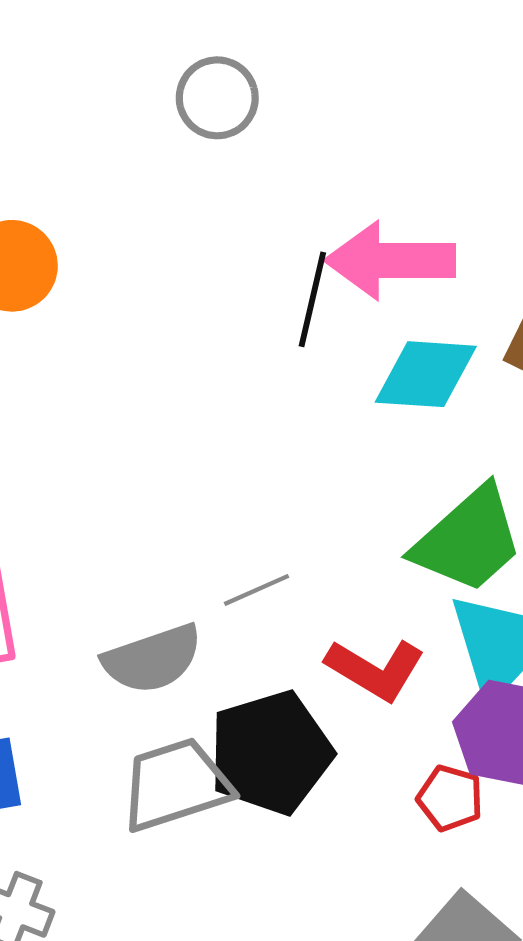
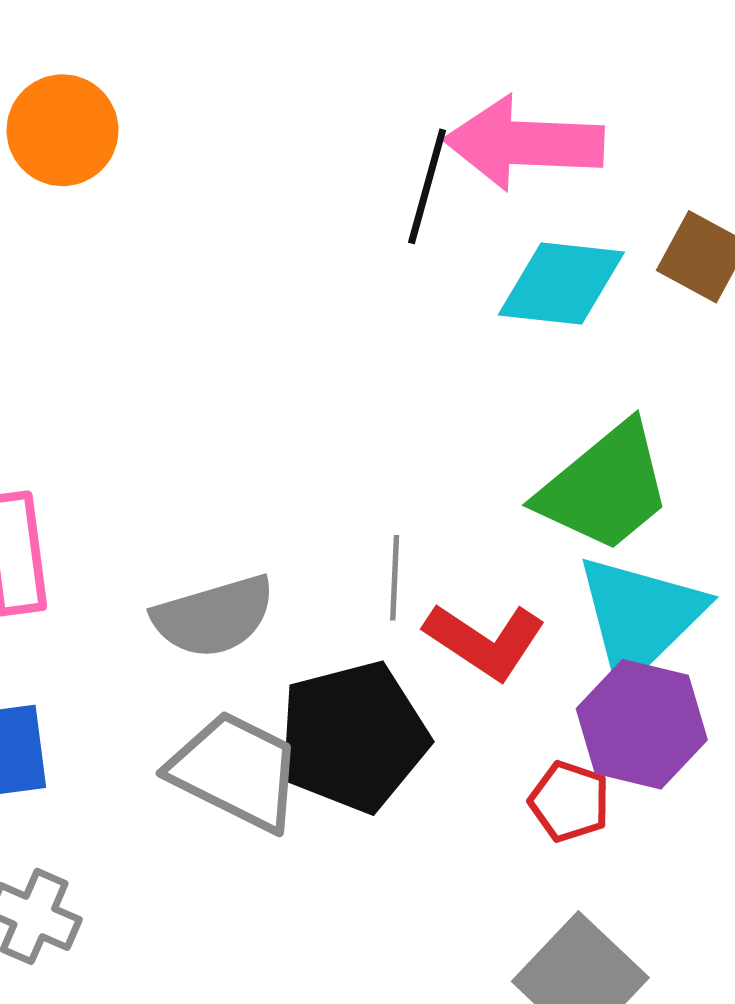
gray line: (256, 590) -> (395, 578), moved, turned -66
gray trapezoid: (176, 785) -> (236, 771), turned 42

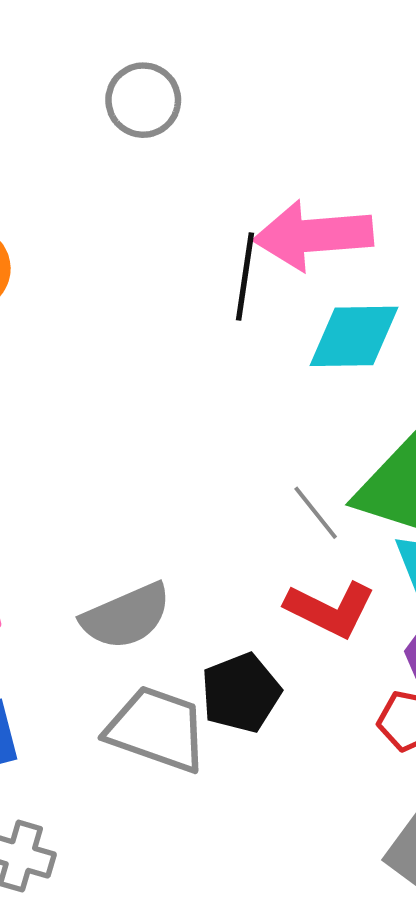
gray line: (395, 578) -> (316, 513), moved, turned -34
black pentagon: (353, 737) -> (241, 693), size x0.7

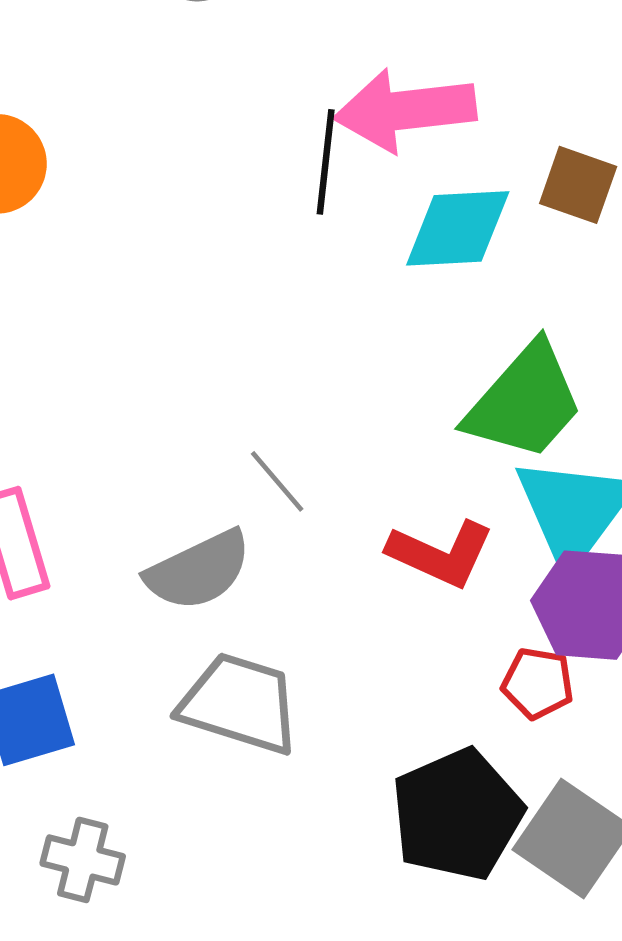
gray line: (316, 513) -> (277, 481), moved
black pentagon: (241, 693) -> (457, 815), moved, size x1.4

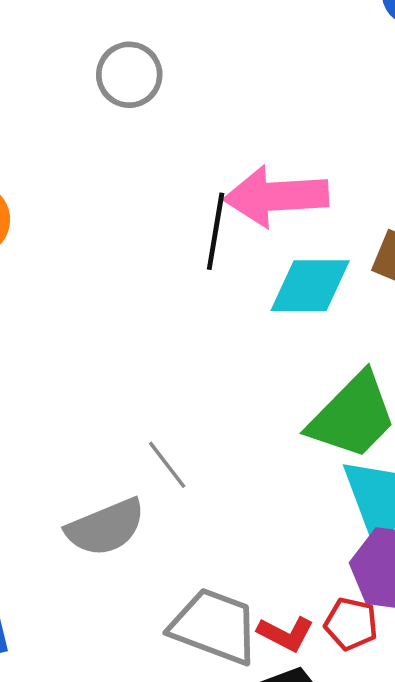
red L-shape: (441, 554) -> (286, 634), moved, size x0.7
gray trapezoid: (240, 704) -> (214, 626), moved

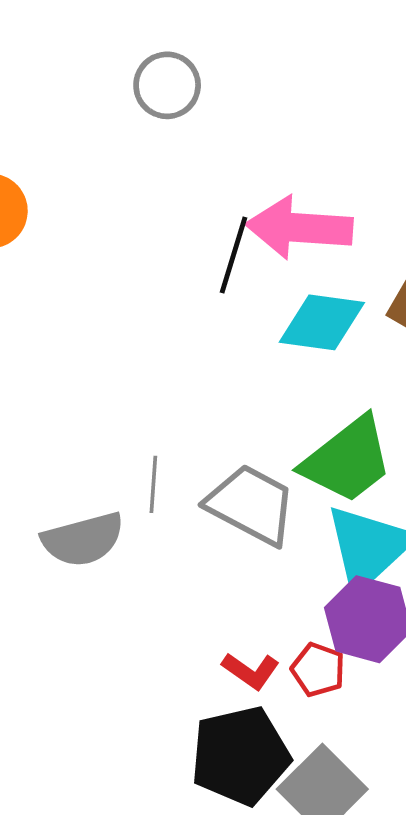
gray line: (167, 465) -> (153, 484), turned 34
gray trapezoid: (214, 626) -> (251, 505), moved

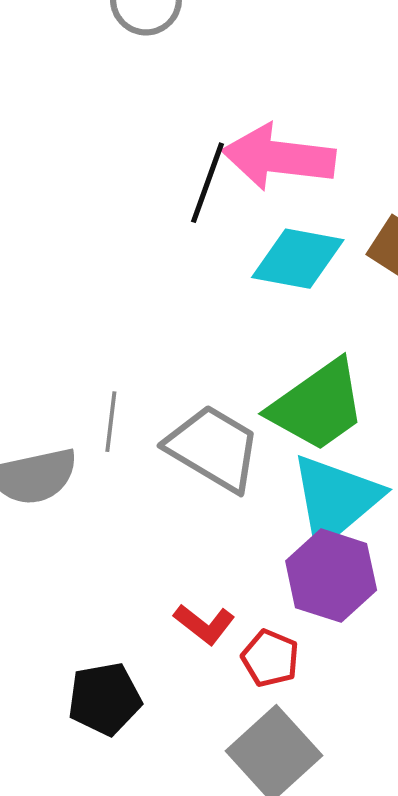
red pentagon: (318, 670) -> (270, 658), moved
black pentagon: (240, 756) -> (105, 699), moved, size x0.7

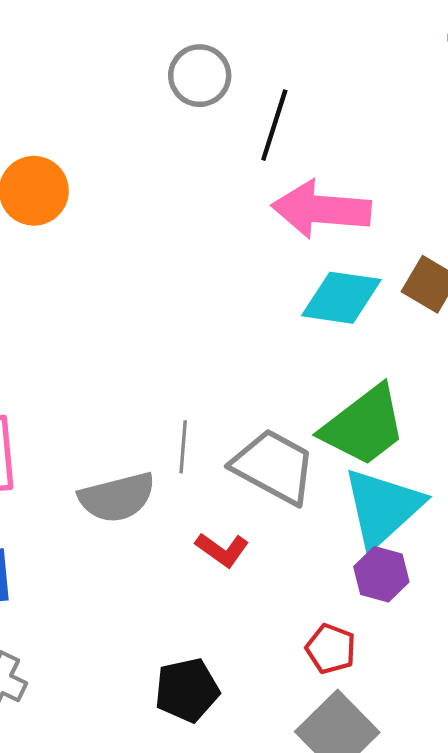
black line: (208, 183) -> (274, 125), moved
purple hexagon: (331, 576) -> (381, 574), size x0.7
red L-shape: (204, 624) -> (222, 550), moved

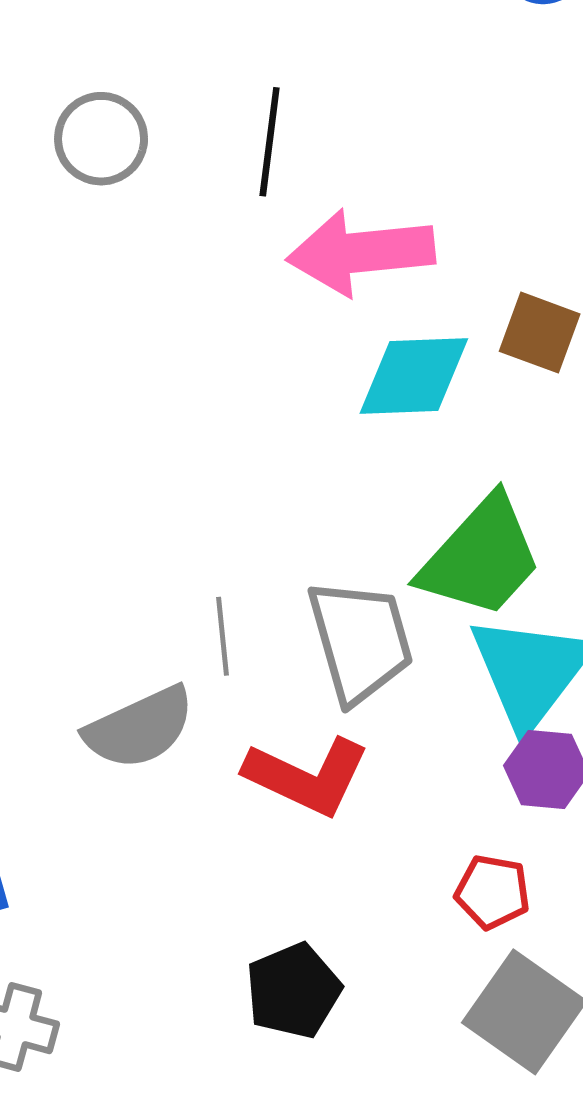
gray circle: (200, 76) -> (101, 139), moved
gray trapezoid: (274, 467) -> (360, 641), turned 56
red L-shape: (222, 550) -> (307, 776), size x1.6

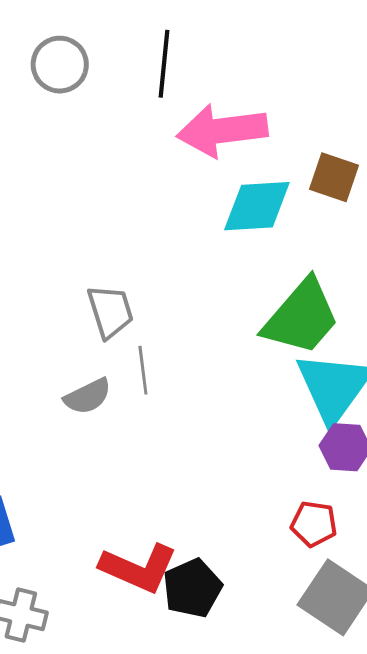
gray trapezoid: (360, 641) -> (110, 311), moved, size x0.7
gray semicircle: (140, 728) -> (88, 396), moved, size x0.7
red L-shape: (307, 776) -> (139, 568), moved

